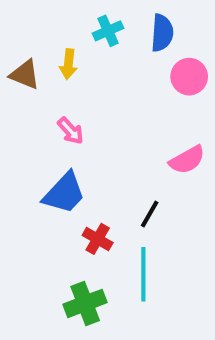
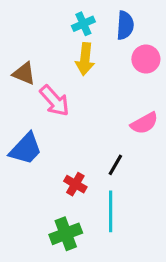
yellow arrow: (68, 64) -> (85, 59), moved, size x1.4
brown triangle: (25, 75) -> (24, 73), moved
pink arrow: (71, 131) -> (55, 101), size x1.5
blue trapezoid: (64, 193) -> (26, 149), moved

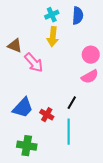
pink circle: (146, 59) -> (91, 55), moved
blue trapezoid: (26, 149) -> (23, 108), moved
green cross: (66, 234) -> (27, 146), moved, turned 30

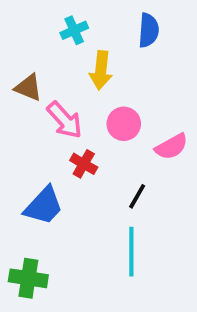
cyan cross: (52, 15) -> (74, 30), moved
pink circle: (91, 55) -> (124, 124), moved
red cross: (47, 115) -> (84, 164), moved
green cross: (27, 146) -> (28, 278), moved

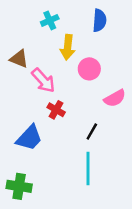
pink circle: (124, 124) -> (89, 69), moved

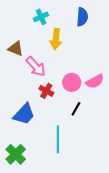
pink circle: (89, 69) -> (72, 82), moved
cyan line: (88, 168) -> (58, 139), moved
green cross: (19, 186) -> (16, 154), turned 36

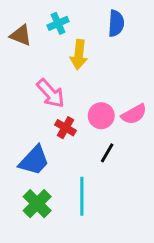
brown triangle: (16, 49) -> (21, 35), moved
green cross: (16, 154) -> (37, 204), moved

